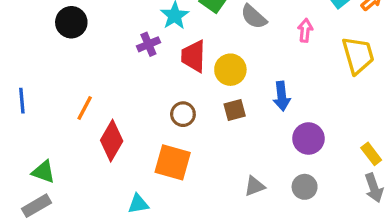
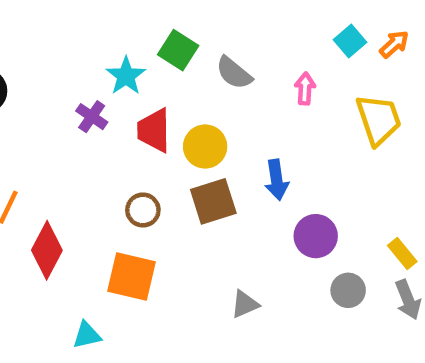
purple cross: (148, 44) -> (92, 117), turned -30
brown square: (235, 110) -> (213, 201), size x1.5
gray circle: (305, 187) -> (348, 290), moved

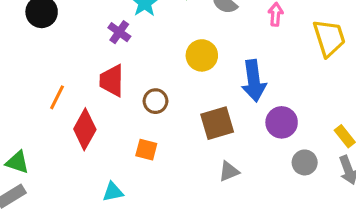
red trapezoid: (154, 130) -> (112, 81), moved
blue arrow: (277, 180) -> (254, 81), size x1.4
brown square: (213, 201) -> (217, 123), moved
orange square: (132, 277) -> (146, 150), size x0.6

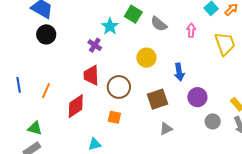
blue arrow: (254, 81) -> (179, 72), size x0.7
orange line: (57, 97) -> (46, 91), moved
brown circle: (156, 101) -> (119, 87), size x1.5
red diamond: (85, 129) -> (76, 106), turned 30

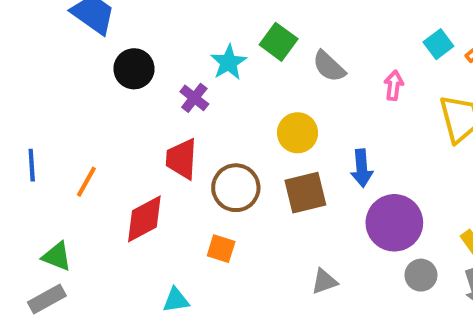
black circle: (46, 34) -> (134, 69), moved
purple circle: (197, 97) -> (394, 223), size x1.4
brown square: (158, 99) -> (305, 193), moved

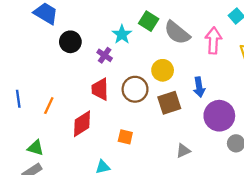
gray semicircle: (329, 66) -> (177, 33), size x1.4
pink arrow: (394, 85) -> (213, 40), size x1.6
brown circle: (236, 188) -> (135, 89), moved

